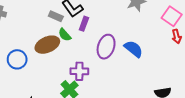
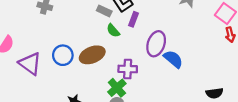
brown ellipse: (47, 45) -> (92, 55), moved
blue semicircle: (134, 49) -> (173, 59), moved

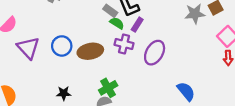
green semicircle: (113, 31) -> (117, 23), moved, turned 152
blue semicircle: (173, 59) -> (186, 91), moved
purple cross: (128, 69) -> (124, 44), moved

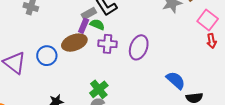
gray rectangle: (110, 11) -> (89, 14), turned -56
purple rectangle: (137, 25) -> (84, 26), moved
brown ellipse: (90, 51) -> (74, 43), moved

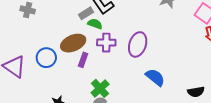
purple rectangle: (84, 26) -> (83, 60), moved
blue semicircle: (176, 80) -> (155, 77), moved

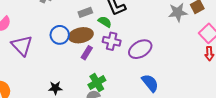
gray rectangle: (86, 13) -> (85, 12), moved
purple ellipse: (138, 44) -> (140, 49), turned 30
blue circle: (46, 58) -> (60, 35), moved

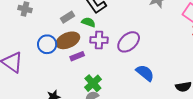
purple rectangle: (87, 53) -> (77, 56), turned 48

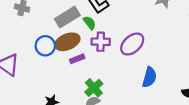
gray rectangle: (68, 17) -> (67, 17), size x1.6
green semicircle: (88, 22) -> (90, 23), turned 32
blue semicircle: (145, 73) -> (149, 77), turned 66

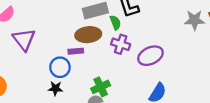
blue circle: (45, 46) -> (60, 67), moved
purple rectangle: (77, 59) -> (76, 51), moved

